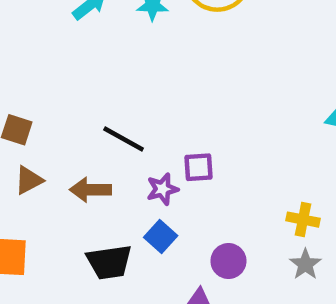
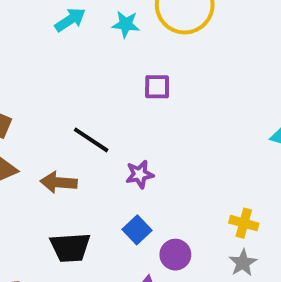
purple square: (199, 167) -> (157, 87), moved
purple star: (162, 189) -> (140, 174), moved
blue square: (161, 236) -> (137, 230), moved

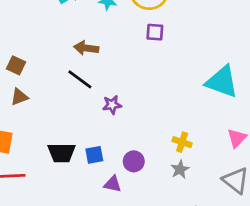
purple square: (157, 87) -> (155, 32), moved
brown arrow: (59, 182) -> (86, 48), moved
blue square: (137, 230) -> (94, 155), moved, turned 30

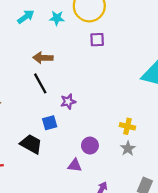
black line: (80, 79) -> (40, 83), turned 30
black trapezoid: (62, 153) -> (31, 144), turned -145
blue square: (94, 155) -> (50, 123), moved

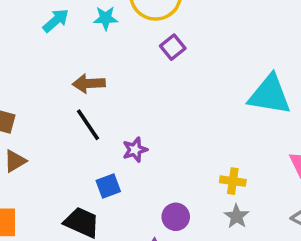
purple square: (97, 40) -> (173, 47), turned -32

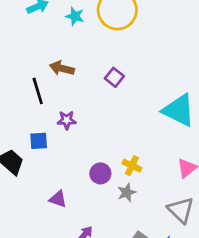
purple square: (173, 47) -> (114, 77), moved, turned -30
brown arrow: (89, 83) -> (62, 68), moved
purple circle: (176, 217) -> (100, 173), moved

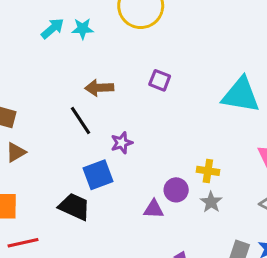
cyan star: (75, 16) -> (83, 29), moved
blue square: (39, 141) -> (98, 175), size x1.4
purple triangle: (58, 199) -> (154, 209), moved

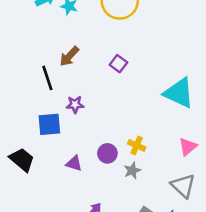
brown arrow: (99, 88) -> (69, 56), turned -60
black trapezoid: (74, 207) -> (22, 160), moved
purple triangle: (154, 209) -> (74, 163), moved

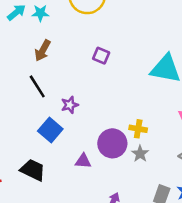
brown arrow: (69, 56) -> (43, 51), moved
blue square: (49, 124) -> (50, 130), turned -30
purple circle: (107, 153) -> (112, 143), size x1.5

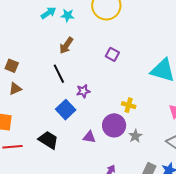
yellow cross: (138, 129) -> (129, 105), moved

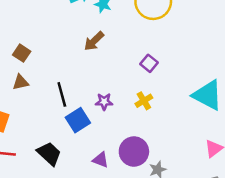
black line: (59, 74) -> (62, 94), moved
yellow cross: (129, 105) -> (144, 101), moved, turned 32

